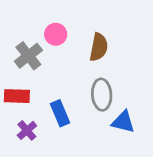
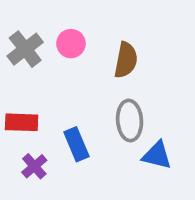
gray cross: (28, 56) -> (25, 49), moved

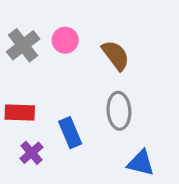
brown semicircle: (126, 60) -> (116, 55), turned -48
blue triangle: (157, 155) -> (141, 163), moved

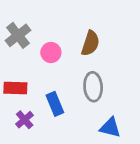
pink circle: (65, 40) -> (51, 52), moved
brown semicircle: (116, 55) -> (90, 43), turned 55

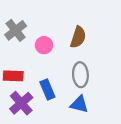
purple cross: (25, 120) -> (21, 103), size x1.5
blue triangle: (110, 128) -> (79, 104), moved

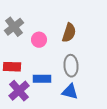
blue rectangle: (47, 90) -> (42, 79), turned -66

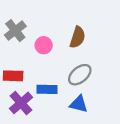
gray ellipse: (71, 66) -> (80, 75), turned 55

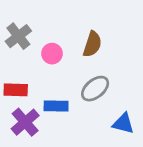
blue triangle: (79, 104) -> (123, 124), moved

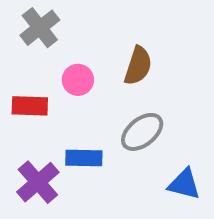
gray cross: (18, 36) -> (40, 28), moved
red rectangle: (16, 90) -> (30, 106), moved

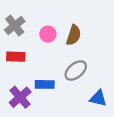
gray cross: (40, 28) -> (15, 26), moved
pink circle: (78, 80) -> (48, 34), moved

